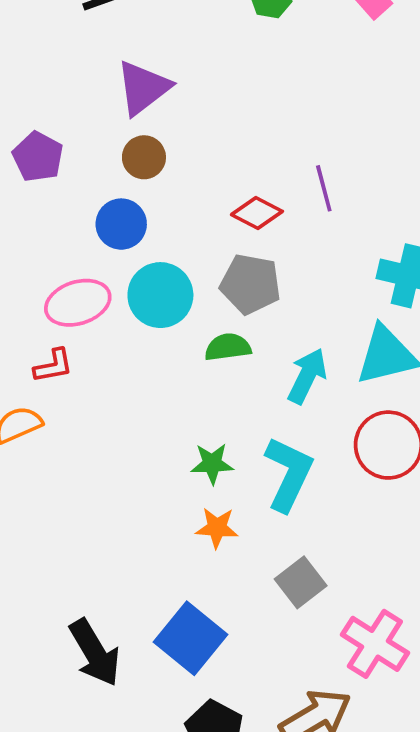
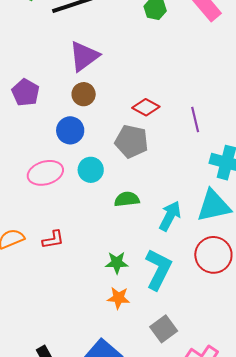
purple line: (324, 188) -> (195, 119), moved
red diamond: (257, 213) -> (146, 107), moved
gray pentagon: (250, 284) -> (132, 141), moved
cyan circle: (160, 295) -> (91, 170), size x0.7
red L-shape: (53, 366) -> (53, 240), moved

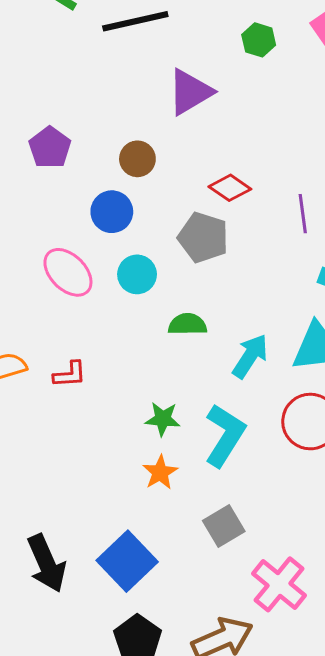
purple triangle: (84, 56) -> (190, 92), moved
pink ellipse: (45, 173) -> (68, 272), turned 56
orange star: (118, 298) -> (160, 472), turned 30

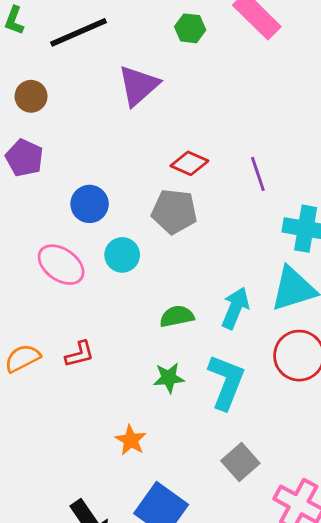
brown circle: (137, 159) -> (31, 96), moved
green semicircle: (187, 324) -> (177, 316), moved
orange star: (160, 472) -> (131, 440), moved

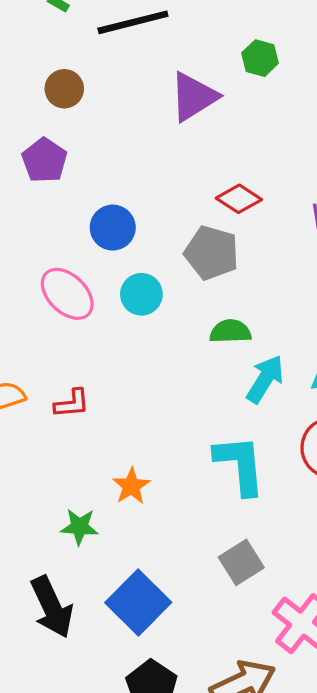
green hexagon: (190, 28) -> (260, 58), moved
green semicircle: (177, 316) -> (230, 331), moved
green star: (169, 378) -> (79, 527), moved
cyan L-shape: (226, 382) -> (240, 465), turned -36
orange star: (131, 440) -> (131, 486), moved

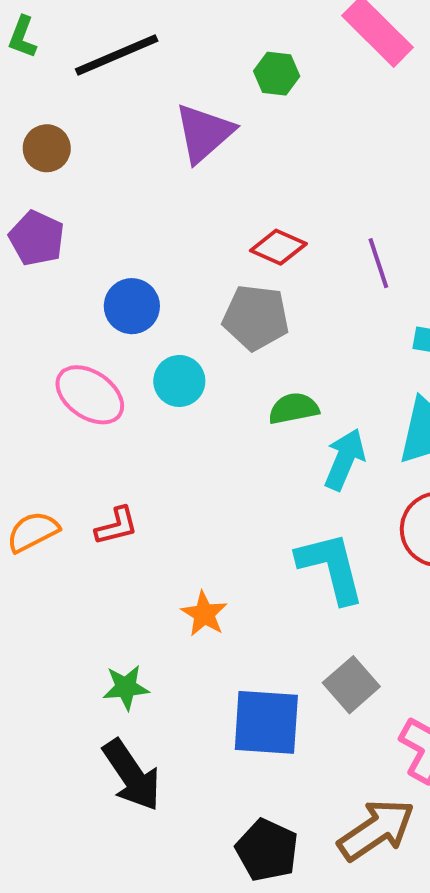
green star: (79, 527) -> (126, 687), moved
blue square: (138, 603) -> (266, 722), moved, turned -32

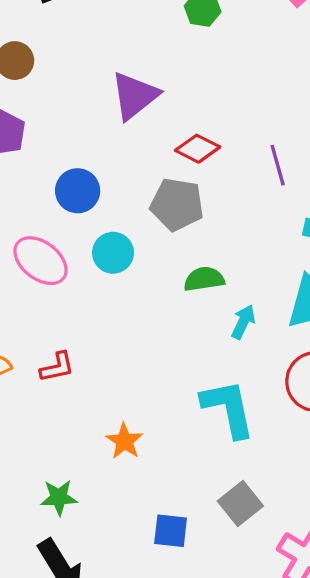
purple triangle: (204, 133) -> (135, 96), moved
cyan arrow: (345, 459) -> (243, 322), size x0.7
blue square: (266, 722) -> (171, 531), size x0.6

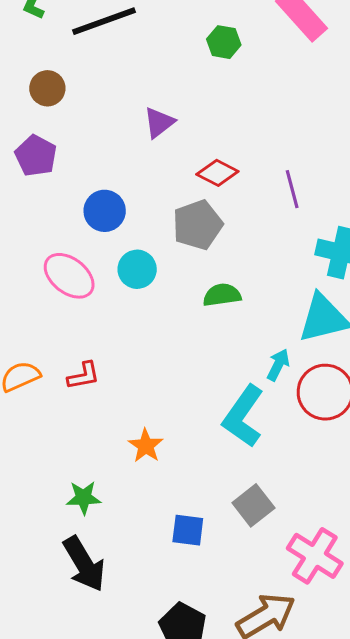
purple triangle: (135, 96) -> (159, 122), size x0.7
gray pentagon: (177, 204) -> (197, 225), turned -30
cyan arrow: (243, 322) -> (278, 365), moved
cyan L-shape: (228, 408) -> (243, 416), turned -134

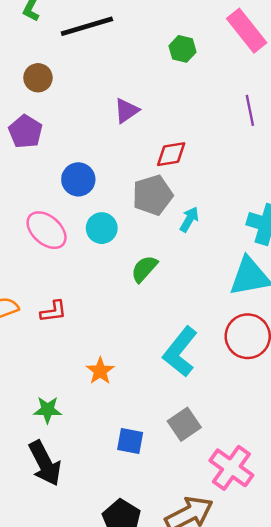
red diamond: (217, 173) -> (171, 154), turned -40
purple line: (292, 189) -> (250, 110), moved
green semicircle: (222, 295) -> (144, 269), moved, turned -44
cyan arrow: (278, 365) -> (189, 219), moved

